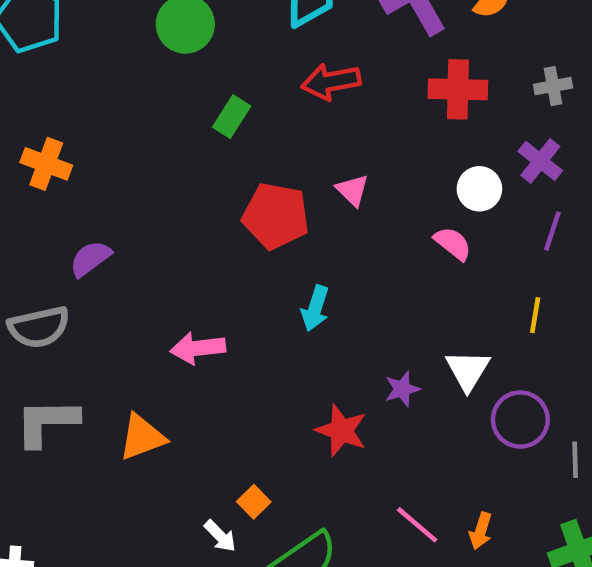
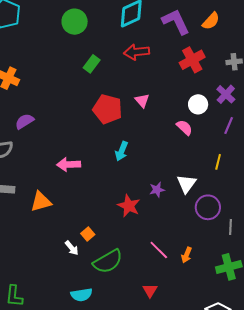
red cross: (458, 89) -> (192, 60), turned -35

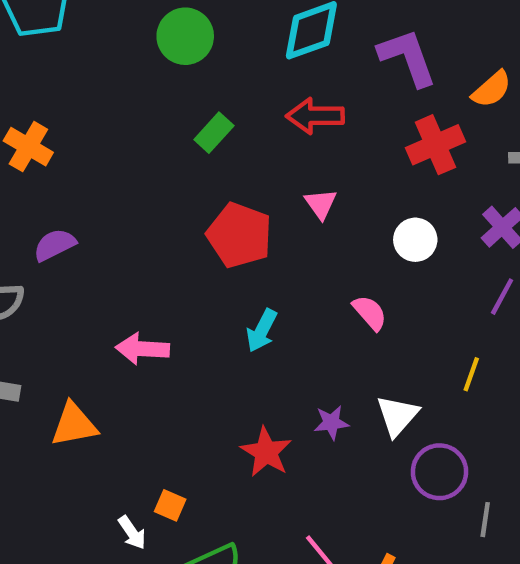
orange semicircle: (211, 21) -> (492, 89), moved
pink triangle: (142, 100) -> (321, 204), moved
white circle: (198, 104) -> (415, 240), moved
pink semicircle: (184, 127) -> (370, 313), moved
orange square: (88, 234) -> (170, 505), turned -32

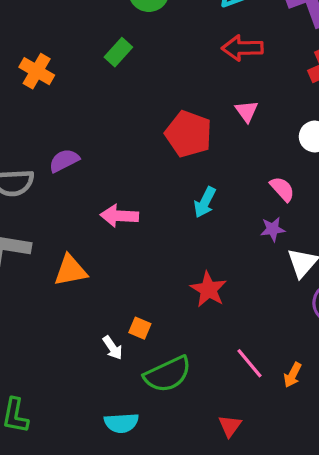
green rectangle: (214, 133) -> (118, 52), moved
purple semicircle: (55, 245) -> (64, 160), moved
purple star: (331, 423) -> (273, 229), moved

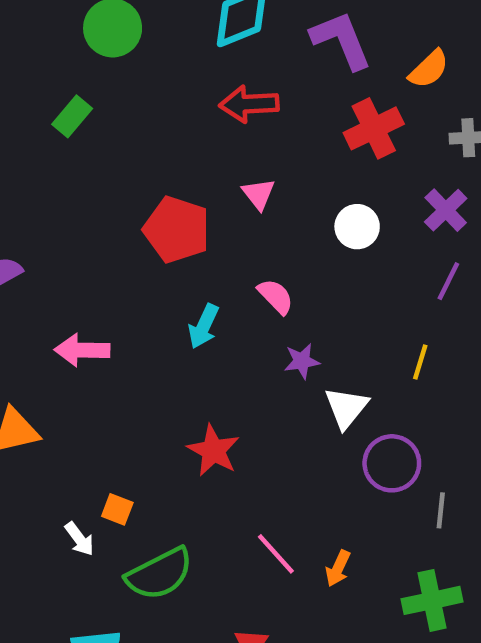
pink semicircle: (282, 189) -> (276, 296), moved

